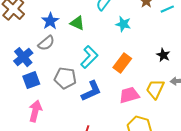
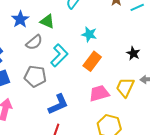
cyan star: (123, 24) -> (89, 34), moved
gray semicircle: (46, 43) -> (34, 42), moved
blue L-shape: (91, 91) -> (58, 104), moved

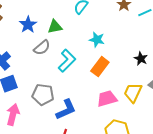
green triangle: (47, 21) -> (55, 27), turned -35
gray pentagon: (35, 76) -> (43, 95), moved

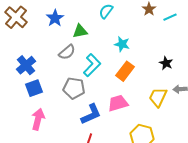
blue star: (28, 25) -> (55, 18), moved
gray pentagon: (43, 95) -> (74, 88), moved
pink trapezoid: (107, 99) -> (118, 103), moved

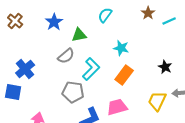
brown cross: (16, 17) -> (15, 21), size x0.7
blue square: (34, 88) -> (13, 92), moved, turned 30

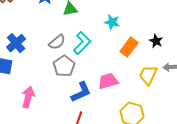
gray semicircle: (66, 56) -> (57, 42), moved
orange rectangle: (124, 75) -> (129, 47), moved
gray pentagon: (73, 92) -> (64, 66), turned 30

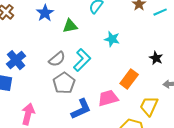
orange rectangle: (129, 47) -> (129, 79), moved
yellow trapezoid: (148, 75) -> (149, 106), moved

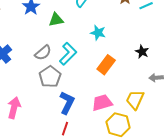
orange rectangle: (129, 79) -> (106, 65), moved
pink trapezoid: (108, 98) -> (102, 103), moved
blue L-shape: (81, 109) -> (67, 103), turned -40

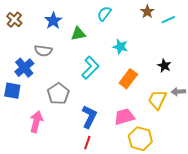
gray semicircle: (43, 53) -> (43, 51), moved, turned 48
gray pentagon: (50, 77) -> (58, 94), moved
yellow trapezoid: (135, 100) -> (157, 100), moved

